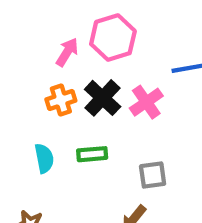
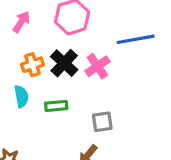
pink arrow: (67, 52) -> (21, 22), moved
cyan semicircle: (44, 158) -> (21, 96), moved

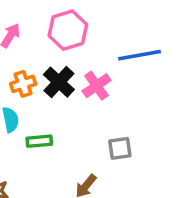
green rectangle: (56, 106) -> (39, 141), moved
gray square: (102, 122) -> (120, 148), moved

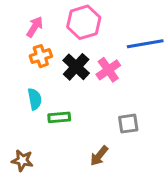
orange cross: (23, 84) -> (41, 56), moved

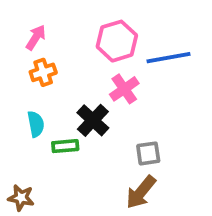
pink hexagon: (84, 22) -> (117, 41), moved
black cross: (76, 67) -> (93, 120), moved
brown arrow: (99, 156) -> (141, 192), moved, size x1.4

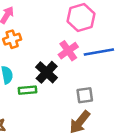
pink hexagon: (117, 41) -> (81, 17), moved
blue line: (168, 58) -> (99, 52), moved

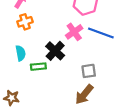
blue line: (99, 52) -> (101, 33), turned 30

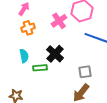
pink cross: (74, 32) -> (59, 21), moved

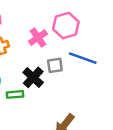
gray square: (85, 72) -> (55, 65), moved

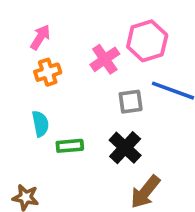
black cross: (33, 77) -> (125, 148), moved

